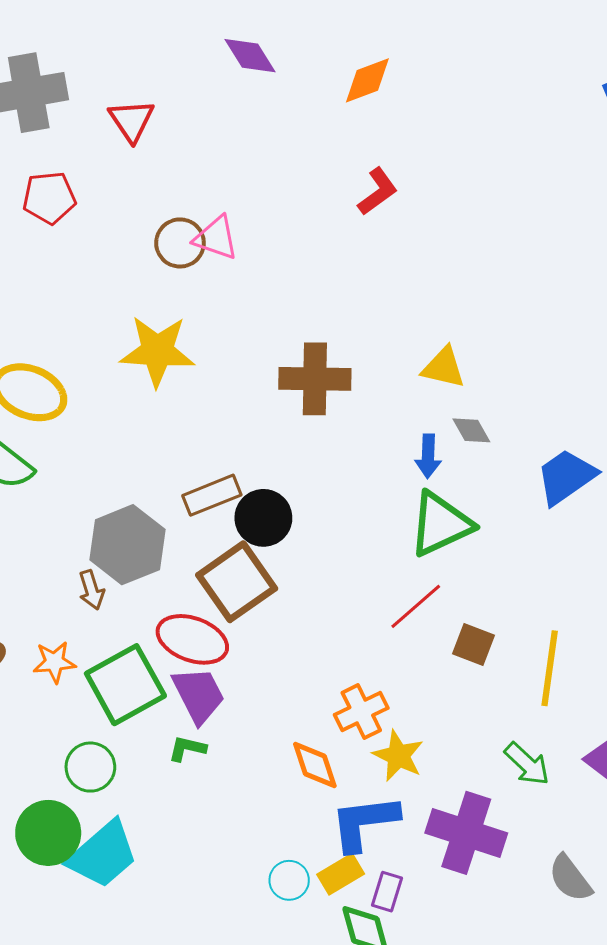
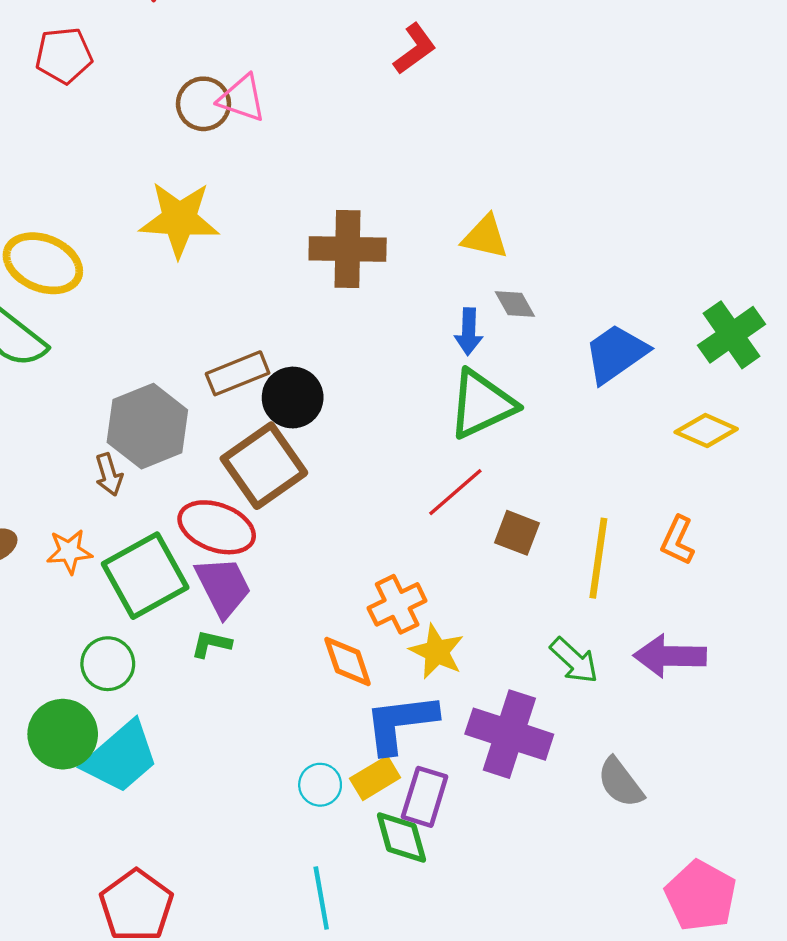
purple rectangle: (387, 892) -> (425, 797), size x1.4

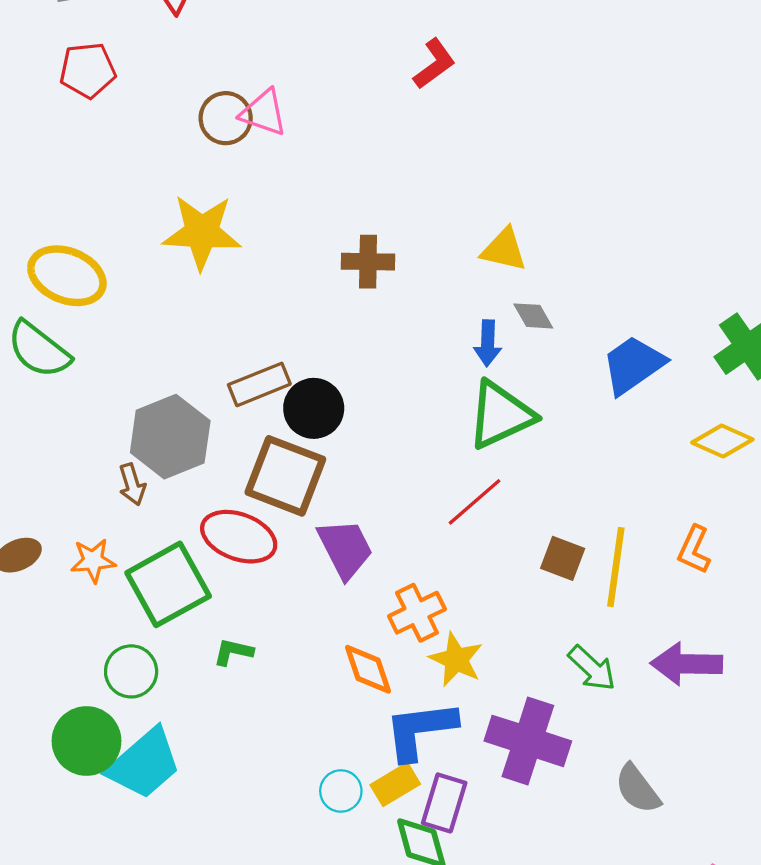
brown cross: (348, 249) -> (368, 262), size x0.7
brown square: (264, 466) -> (285, 476), turned -34
brown square: (517, 533) -> (563, 558), moved
purple trapezoid: (223, 587) -> (345, 549), moved

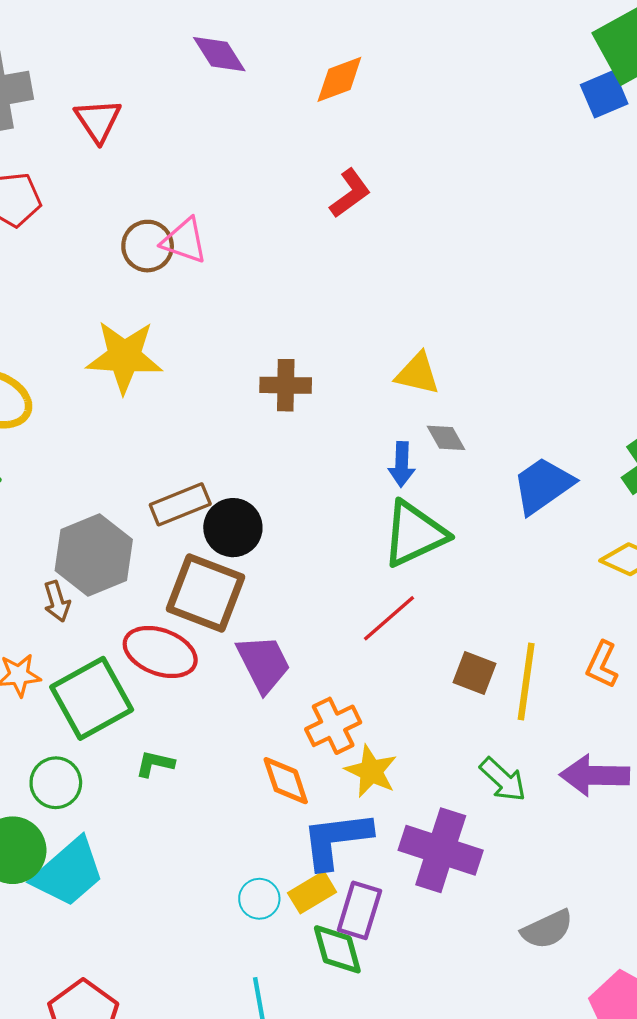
gray semicircle: (638, 789) -> (547, 929), moved, turned -78

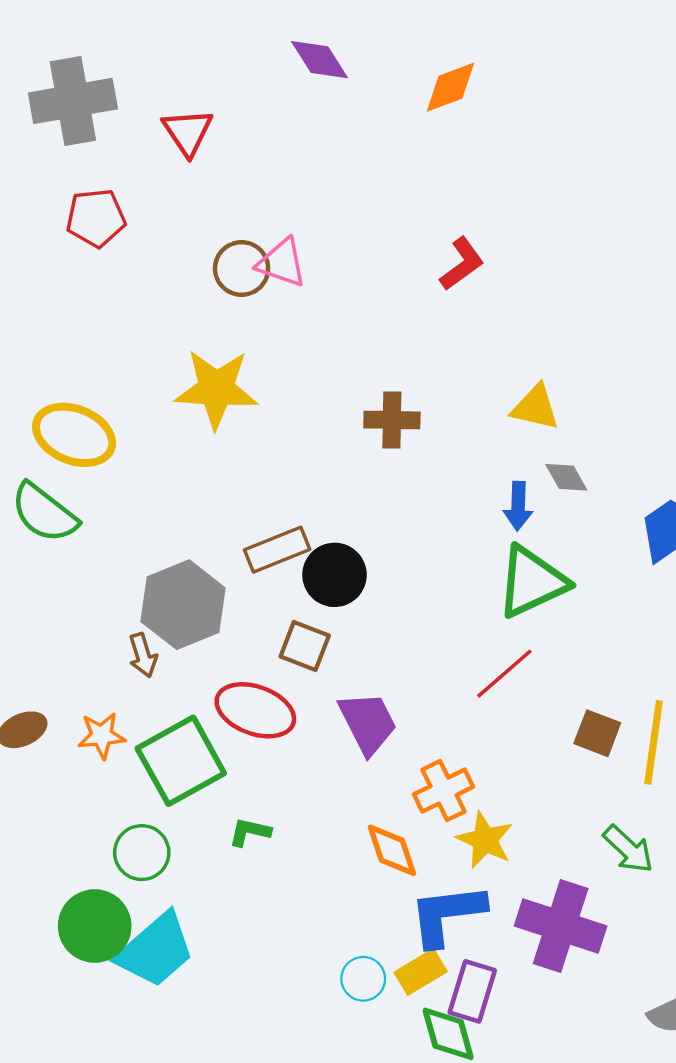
red L-shape: (350, 193) -> (462, 264), moved
brown square: (206, 593) -> (305, 646), size x0.6

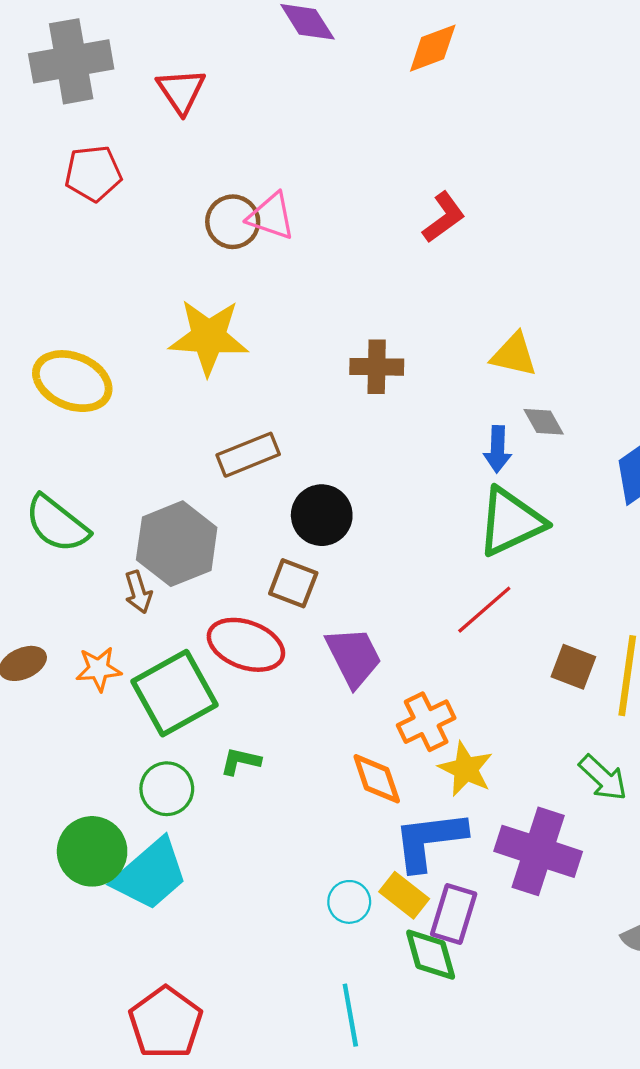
green semicircle: (44, 513) -> (57, 524), moved
brown rectangle: (277, 550) -> (248, 455), moved
green circle: (142, 853) -> (167, 789), moved
yellow rectangle: (421, 972) -> (404, 895), turned 69

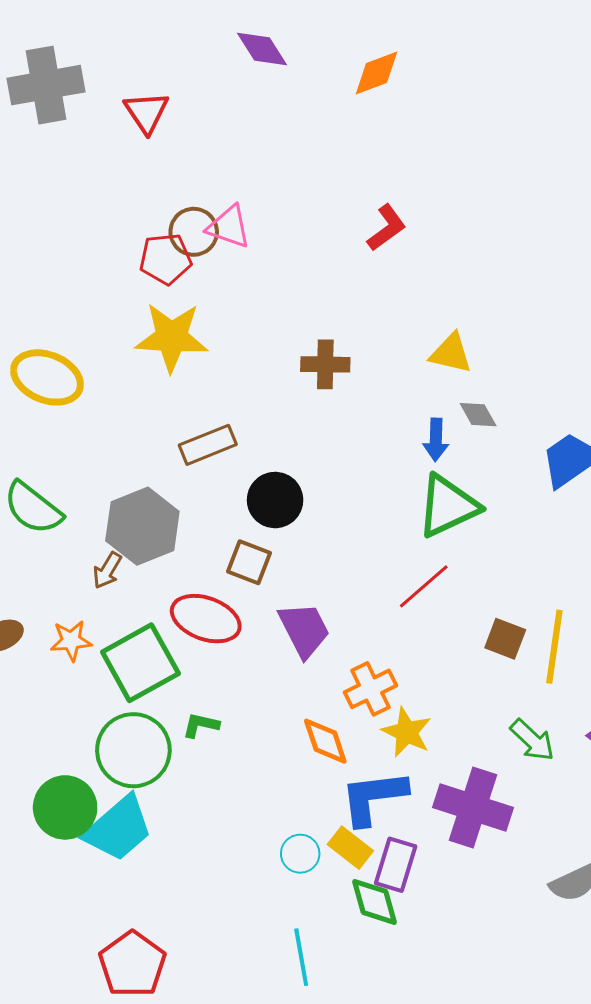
red pentagon: (93, 173) -> (166, 259), moved
brown arrow: (138, 592) -> (107, 570), turned 48
green circle: (167, 789) -> (133, 750), size x1.5

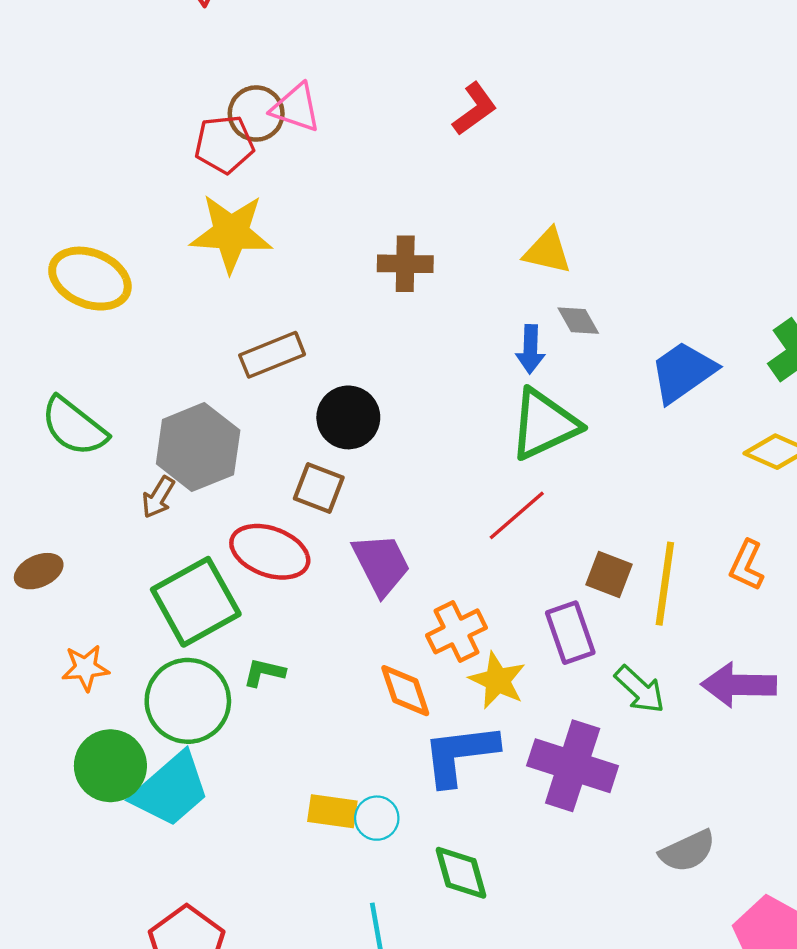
orange star: (71, 641) -> (85, 668), moved
yellow rectangle: (350, 848) -> (332, 811), moved, turned -30
purple rectangle: (396, 865) -> (570, 633), moved, turned -36

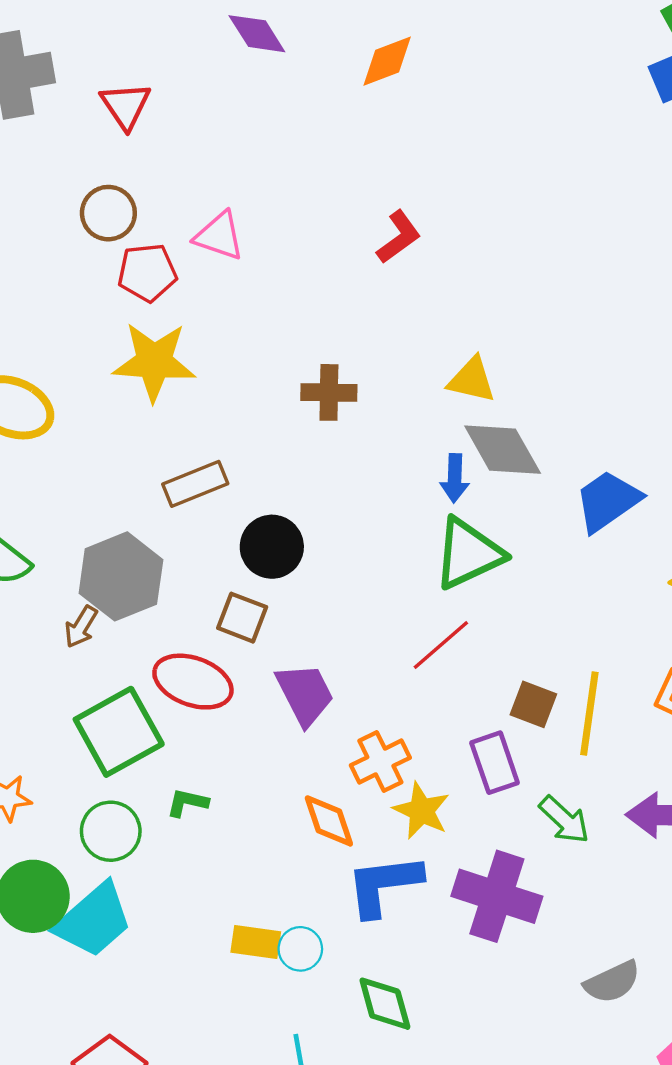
brown circle: (256, 114) -> (108, 213), moved
gray diamond: (578, 321) -> (503, 450), size x1.8
green circle: (188, 701) -> (111, 831), size x0.7

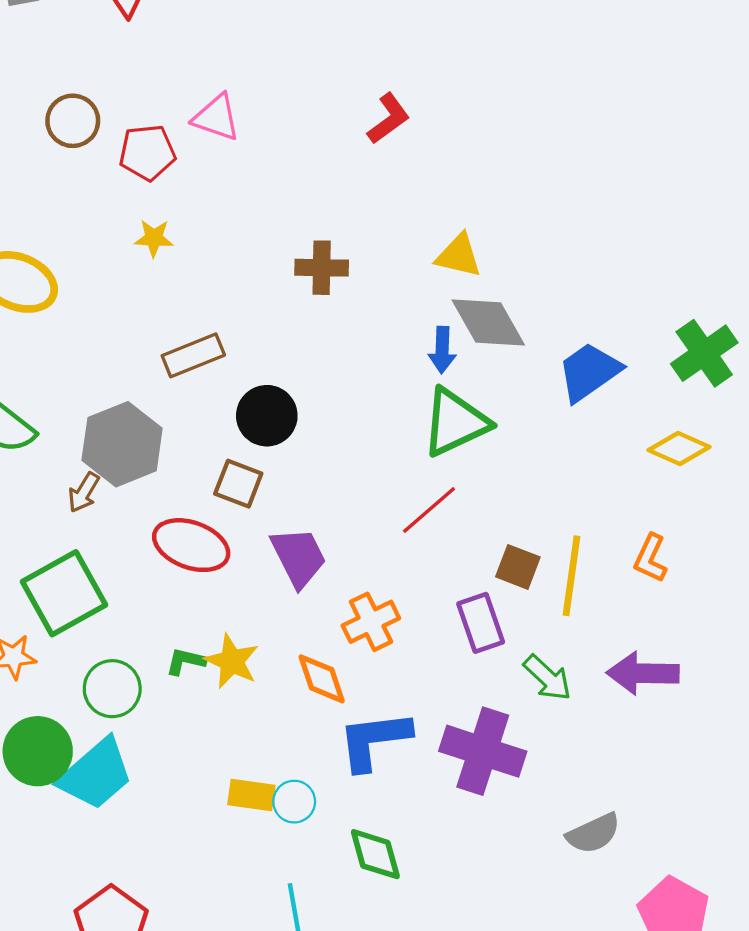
brown circle: (108, 213) -> (73, 121), moved
yellow star: (154, 362) -> (154, 238), size x0.5
green square: (119, 732) -> (64, 593), moved
yellow star: (421, 811) -> (232, 661), moved

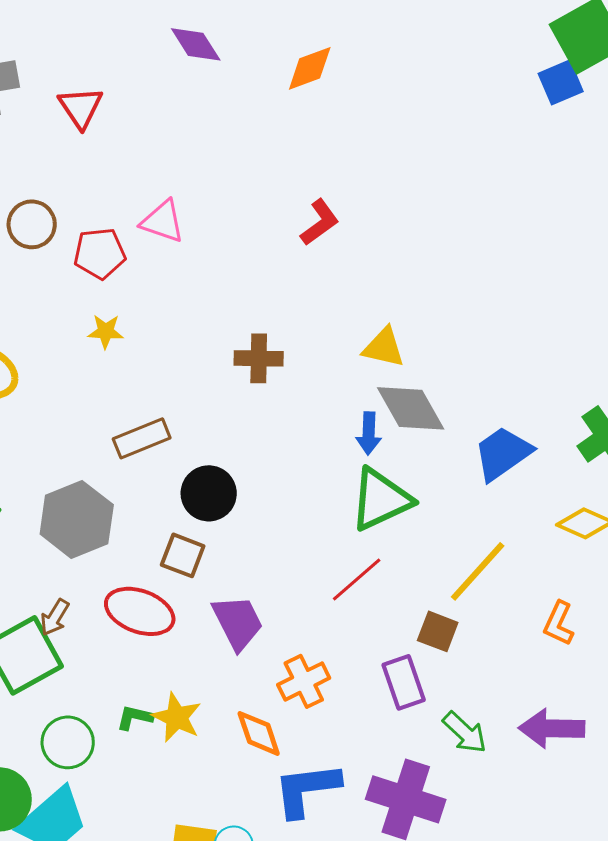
brown arrow: (84, 492) -> (55, 617), moved
yellow line: (572, 576) -> (478, 571), moved, turned 34

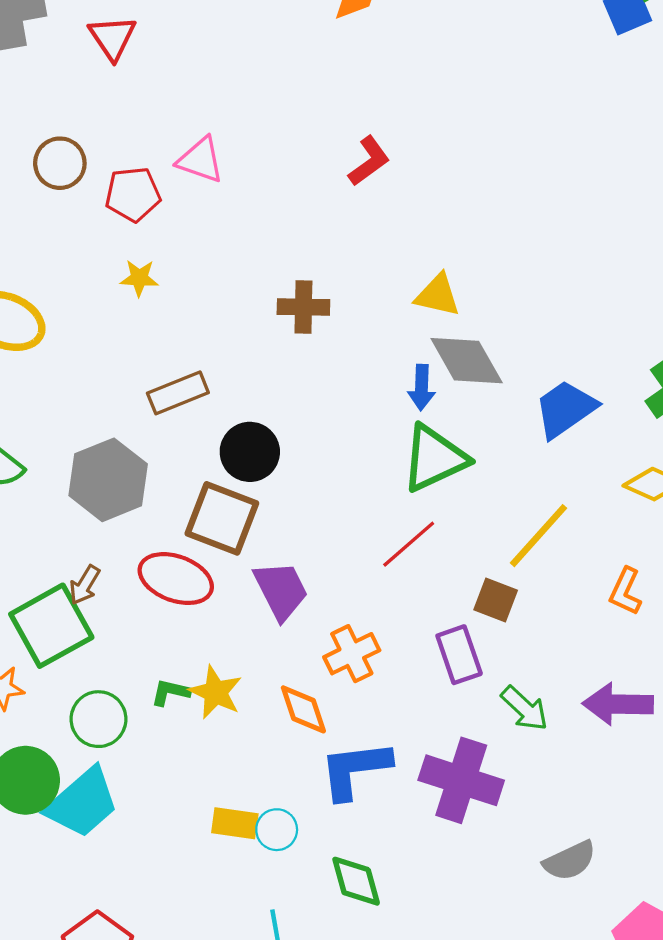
brown square: (183, 555) -> (222, 518), size x1.5

